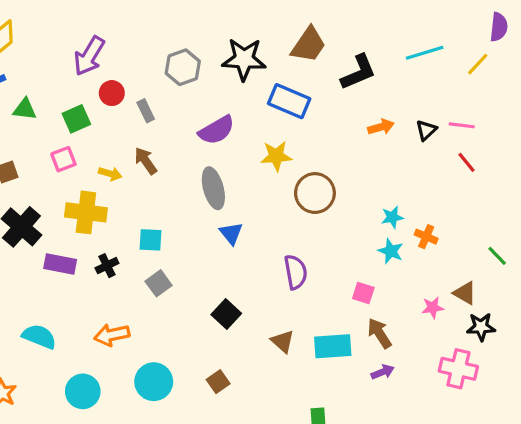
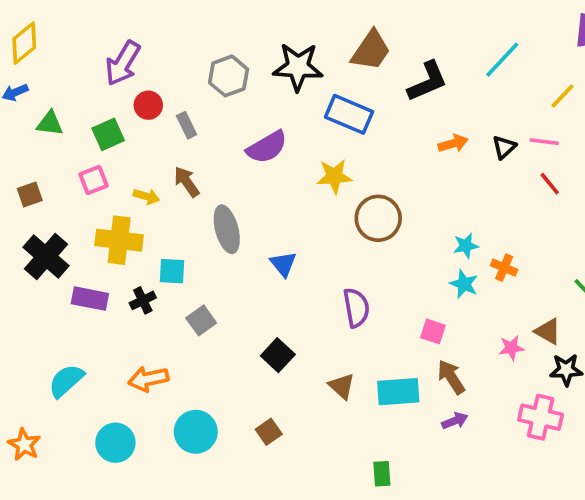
cyan line: (425, 53) -> (502, 60), turned -30
yellow line: (478, 64) -> (562, 96), moved
gray ellipse: (213, 188) -> (227, 229), moved
cyan square: (150, 240) -> (172, 271), moved
cyan semicircle: (39, 337) -> (66, 381), turned -64

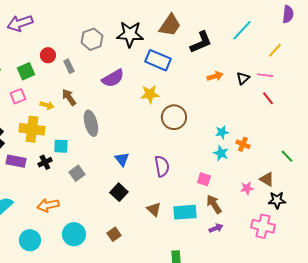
purple arrow: (123, 63) -> (20, 23), moved, turned 40
blue triangle: (283, 264) -> (122, 159), moved

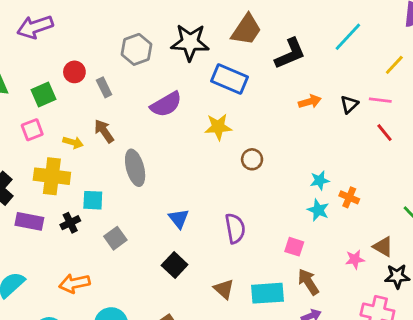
brown circle: (174, 117) -> (252, 159), size x0.6

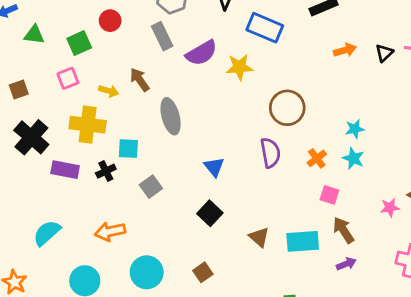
gray rectangle: (104, 87) -> (162, 36), moved, size x1.4
yellow star: (218, 127) -> (239, 67), moved
brown circle: (252, 159) -> (287, 108), size x1.6
orange cross: (349, 197) -> (317, 158), moved, turned 30
purple semicircle: (235, 228) -> (270, 153), moved

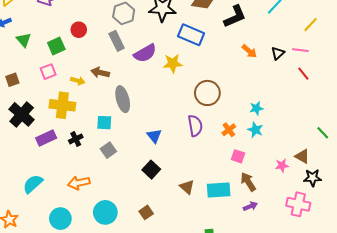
green triangle: (34, 35) -> (24, 40), turned 42
orange arrow: (345, 50) -> (249, 51), turned 56
brown arrow: (140, 80) -> (100, 73), turned -42
cyan square: (128, 149) -> (104, 123), moved
purple rectangle: (65, 170) -> (46, 138), turned -36

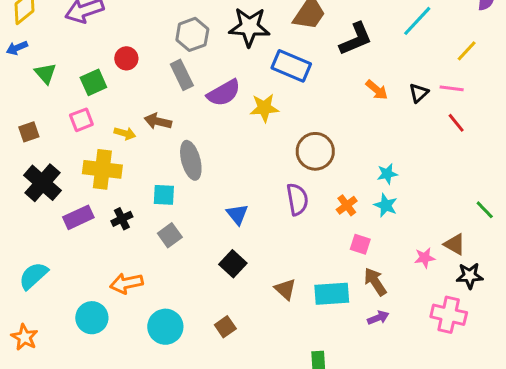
cyan semicircle: (33, 184) -> (33, 276), moved
cyan circle: (60, 219) -> (92, 318), moved

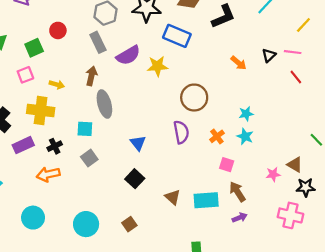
orange arrow: (377, 90) -> (239, 63), moved
brown arrow: (158, 121) -> (91, 76), moved, turned 90
orange arrow: (126, 283) -> (48, 174), moved

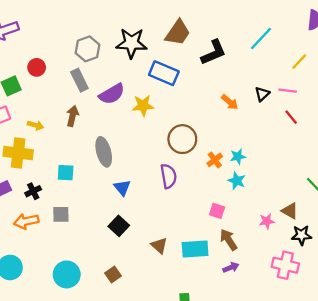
gray ellipse: (104, 104) -> (104, 152), moved
orange cross: (217, 136) -> (215, 160), moved
gray square: (89, 158) -> (61, 214), moved, turned 35

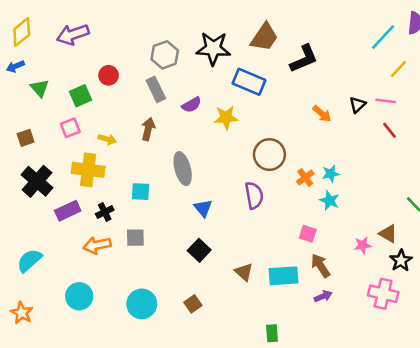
cyan line: (261, 38) -> (383, 37), moved
purple semicircle: (112, 94) -> (192, 105), size x0.7
black star: (301, 235) -> (401, 261), turned -30

